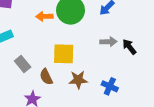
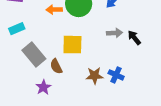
gray rectangle: (23, 64) -> (34, 54), size x1.5
brown star: (78, 80) -> (95, 76), moved

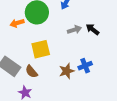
blue cross: (116, 75) -> (85, 66), turned -32

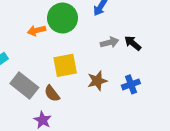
blue cross: (85, 66) -> (131, 84), moved
brown star: (67, 71) -> (97, 81), moved

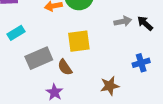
brown star: (97, 81) -> (110, 86), moved
gray rectangle: (24, 85) -> (39, 58), turned -65

